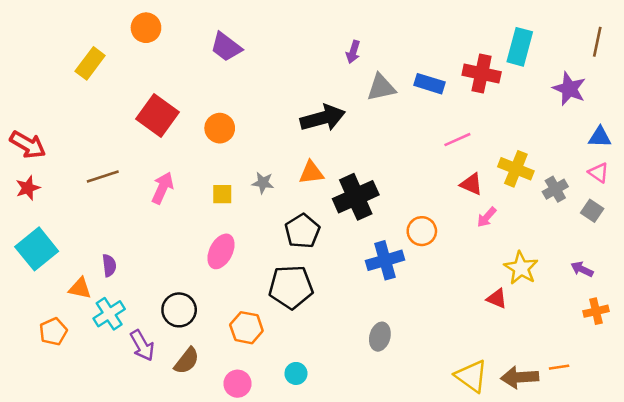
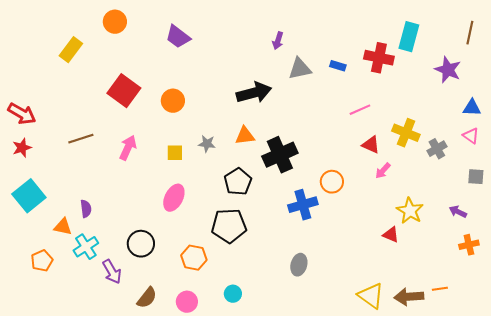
blue rectangle: (429, 84) -> (338, 66), size x0.7
gray square: (592, 211) -> (476, 177), moved, turned -30
brown semicircle: (187, 361) -> (147, 298), moved

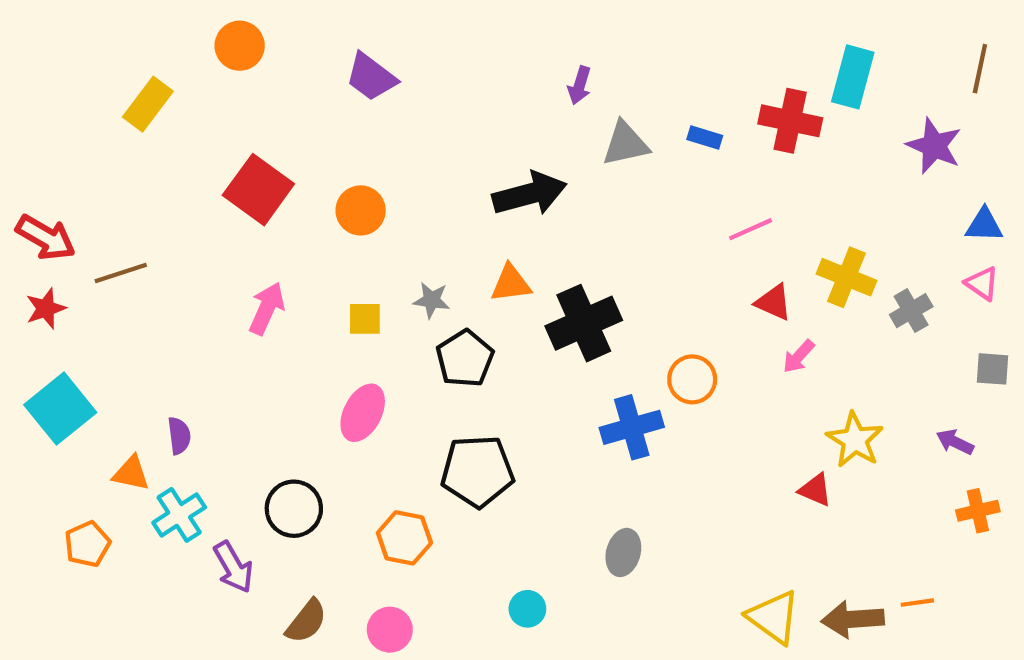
brown line: (81, 139) -> (121, 273), moved
black pentagon: (238, 182) -> (465, 359), moved
cyan circle: (233, 294) -> (527, 609), moved

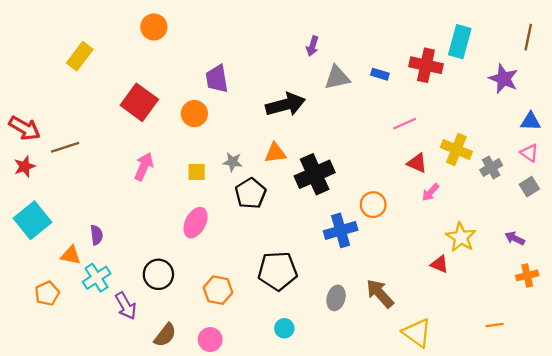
orange circle: (240, 46) -> (154, 27), moved
purple trapezoid: (371, 77) -> (217, 79), moved, turned 44
gray square: (992, 369) -> (529, 187), moved, turned -36
black pentagon: (477, 471) -> (278, 271), moved
brown arrow: (853, 619) -> (380, 293), moved, turned 52

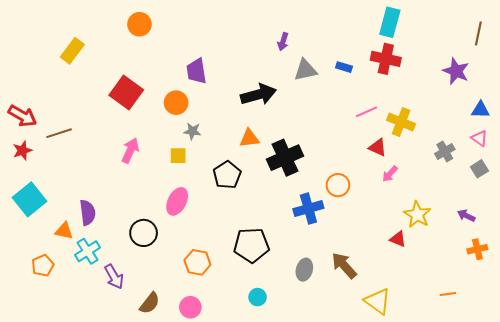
cyan rectangle: (460, 42) -> (390, 22), moved
yellow cross: (456, 150) -> (401, 122), moved
gray star: (233, 162) -> (192, 131), moved
purple semicircle: (97, 235) -> (88, 213), size x1.4
black circle: (158, 274) -> (144, 233), moved

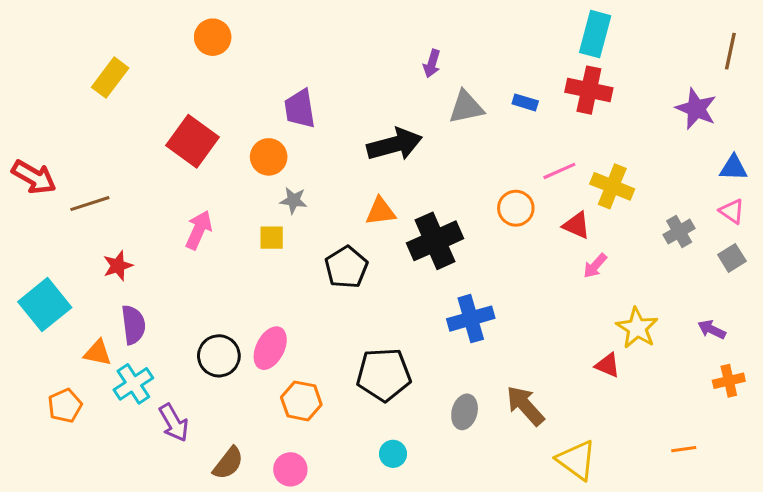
red star: (22, 150) -> (118, 266), moved
orange circle: (338, 185) -> (516, 208), moved
pink ellipse: (177, 201) -> (270, 348), moved

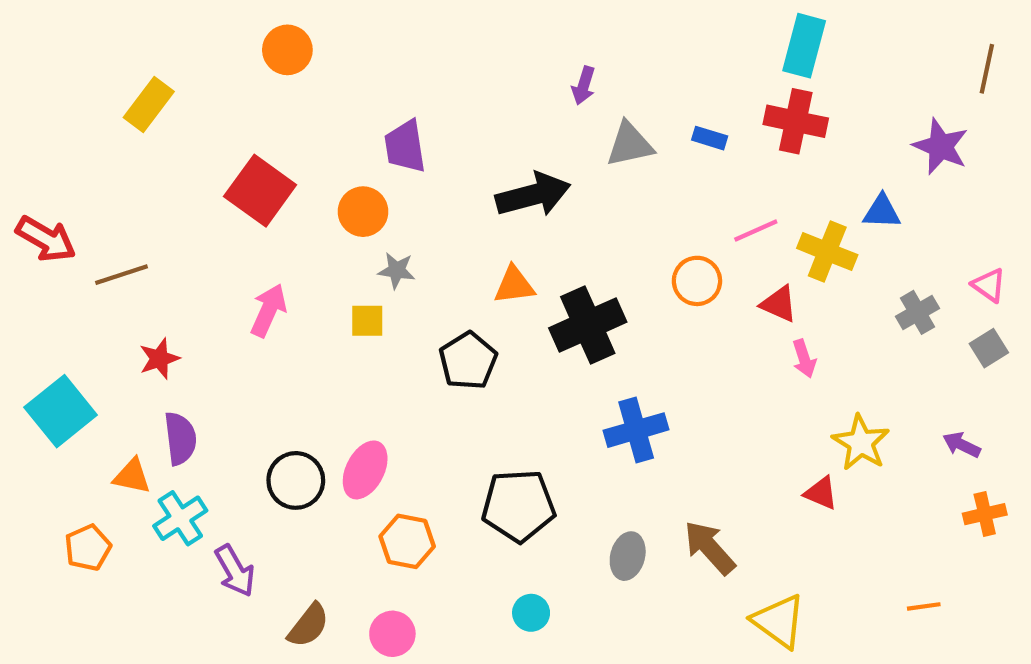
blue triangle: (733, 168) -> (882, 212), moved
pink arrow: (595, 266) -> (804, 359), turned -60

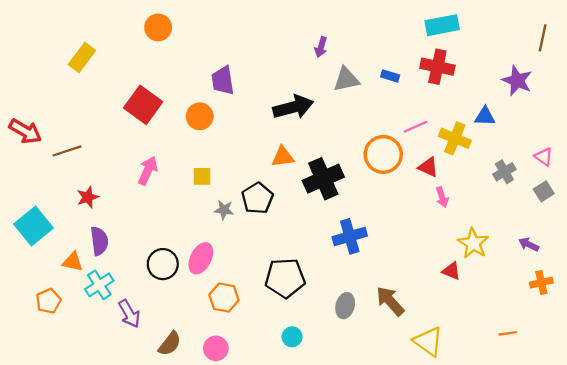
cyan rectangle: (804, 46) -> (442, 25), turned 64
gray star: (397, 270) -> (224, 210), moved
orange circle: (697, 281) -> (383, 154), size x1.4

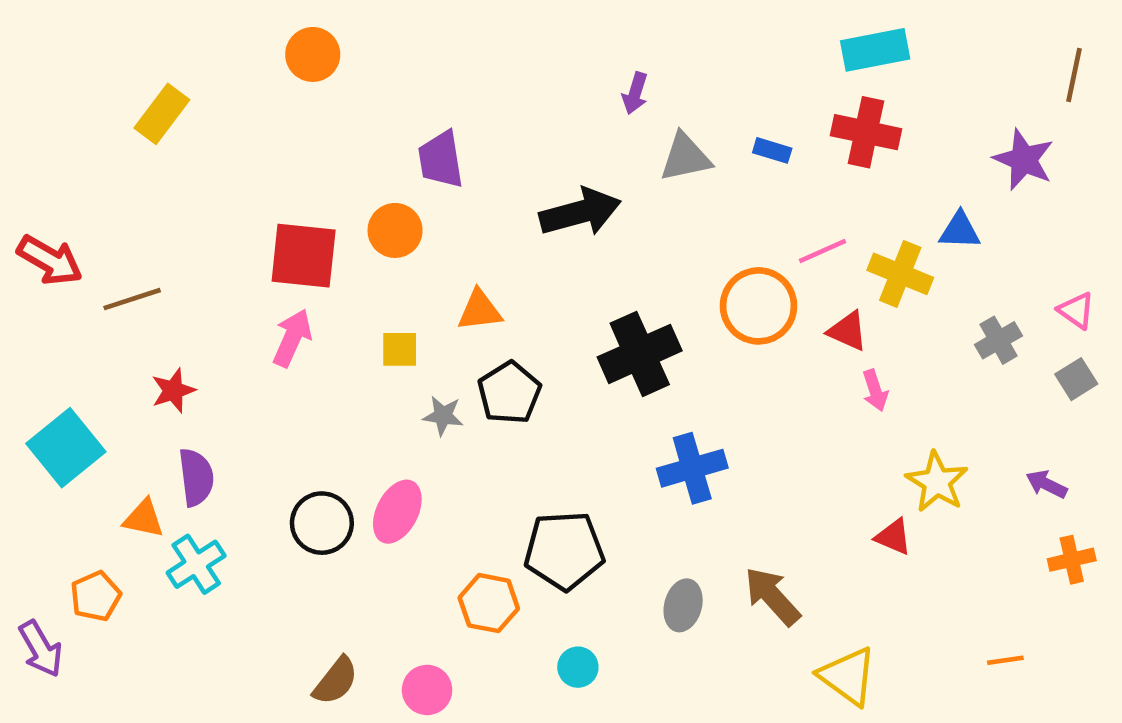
red square: (143, 105) -> (304, 256), moved, turned -30
orange triangle: (283, 157) -> (480, 310), moved
orange hexagon: (224, 298) -> (489, 603), moved
purple arrow: (129, 314) -> (41, 649), moved

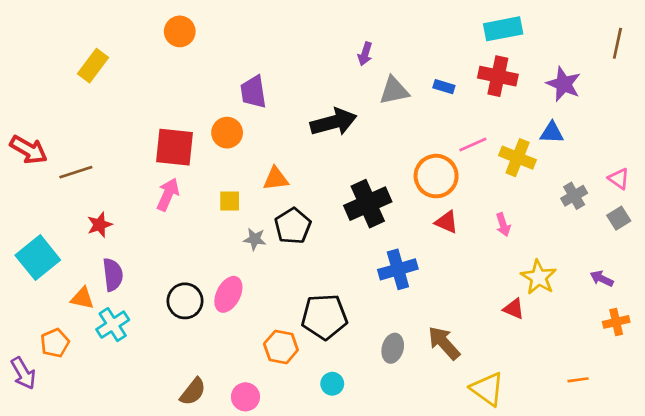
purple star: (1024, 160) -> (564, 84), moved
red triangle: (848, 331) -> (447, 222), moved

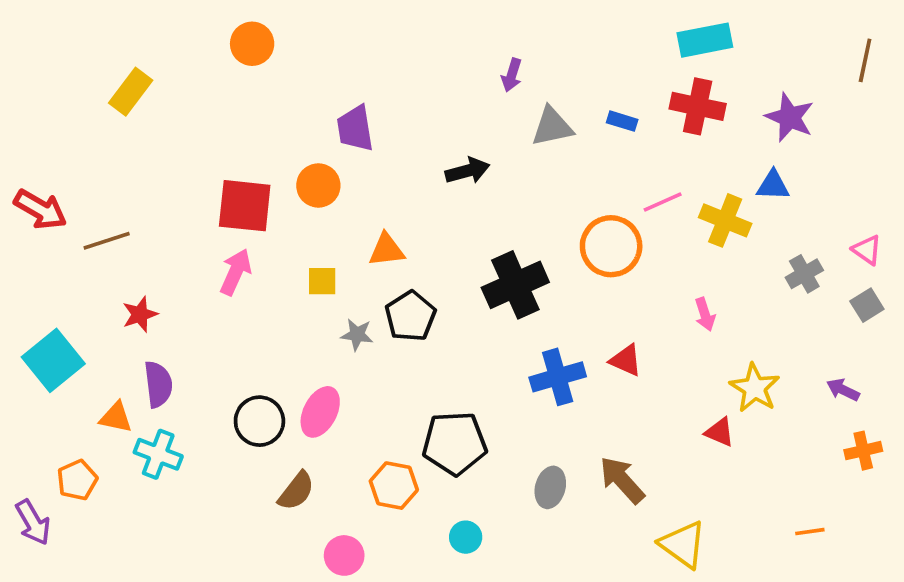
black arrow: (334, 122) -> (467, 171), size x0.7
red triangle: (447, 222) -> (626, 360), moved
cyan cross: (113, 325) -> (158, 454), turned -36
brown semicircle: (193, 392) -> (296, 491), moved

